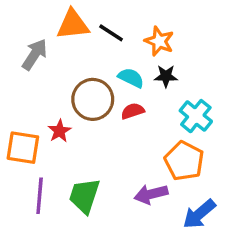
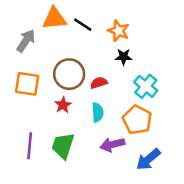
cyan semicircle: (131, 78) -> (98, 112), moved, turned 60
red star: (59, 131) -> (63, 105), moved
orange square: (23, 148) -> (27, 84), moved

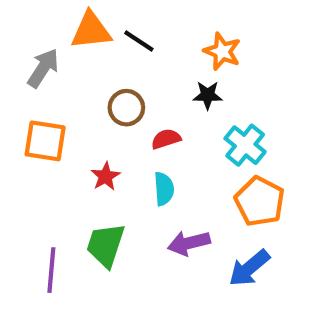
orange star: (119, 31) -> (222, 51), moved
brown circle: (69, 74) -> (126, 108), moved, size x0.7
orange pentagon: (137, 120) -> (260, 201), moved
purple line: (30, 146) -> (51, 270), moved

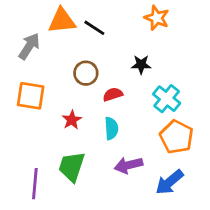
orange star: (222, 51) -> (157, 18), moved

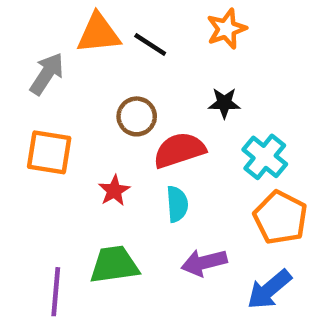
orange star: (157, 18) -> (227, 29), moved, turned 30
red semicircle: (113, 94) -> (179, 150), size x1.6
green trapezoid: (72, 167) -> (114, 265), turned 64

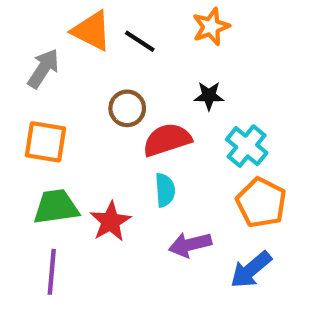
orange triangle: (98, 33) -> (92, 31), turned 33
red star: (114, 191) -> (110, 222), moved, size x1.4
green trapezoid: (114, 265) -> (56, 207), moved

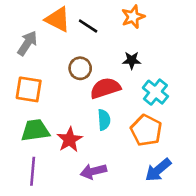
orange pentagon: (261, 203) -> (146, 130), moved
purple arrow: (190, 245) -> (93, 171), moved

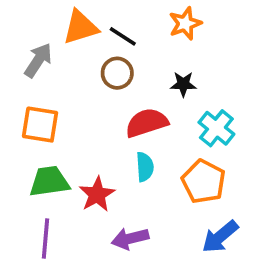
orange triangle: (58, 19) -> (80, 27), turned -44
brown circle: (80, 68) -> (117, 73), moved

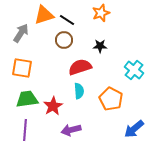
cyan cross: (216, 128) -> (134, 70), moved
blue arrow: (220, 237) -> (134, 129), moved

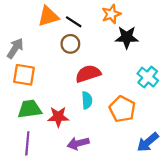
gray arrow: (21, 33) -> (15, 48), moved
black star: (100, 46) -> (127, 37), moved, size x1.5
red star: (53, 106) -> (58, 117), turned 30

